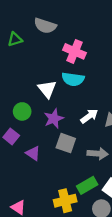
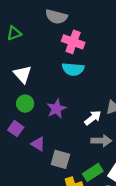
gray semicircle: (45, 26) -> (56, 17), moved
white triangle: (47, 89) -> (23, 74), moved
white arrow: (89, 116) -> (93, 118), moved
gray square: (66, 143) -> (60, 159), moved

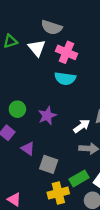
white triangle: (23, 74) -> (37, 48), moved

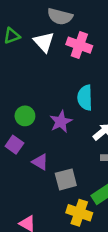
cyan semicircle: (65, 79) -> (85, 98), moved, turned 84
gray square: (49, 164) -> (66, 179), turned -30
yellow cross: (58, 193) -> (79, 213), turned 36

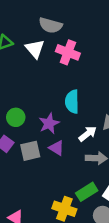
purple triangle: (40, 162) -> (57, 148), moved
gray square: (66, 179) -> (30, 151), moved

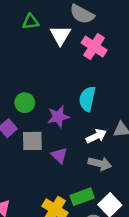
purple triangle: (57, 148) -> (59, 155), moved

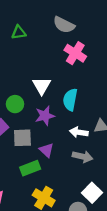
white triangle: (60, 35) -> (42, 86), moved
white arrow: (96, 136) -> (79, 132), turned -144
green rectangle: (82, 197) -> (30, 168), moved

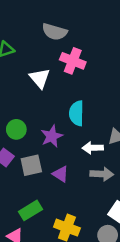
white triangle: (42, 86) -> (40, 78), moved
green rectangle: (30, 168) -> (31, 210), moved

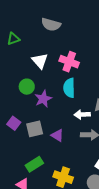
pink cross: (73, 61) -> (69, 62), moved
green circle: (16, 129) -> (27, 87), moved
purple star: (52, 136) -> (43, 99), moved

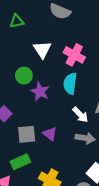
purple star: (43, 99) -> (40, 92), turned -30
white arrow: (82, 115) -> (80, 115), turned -140
gray square: (35, 129) -> (27, 134), moved

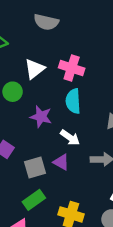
white triangle: (42, 50) -> (35, 69), turned 36
green circle: (24, 76) -> (13, 92), moved
white arrow: (80, 115) -> (70, 138), moved

